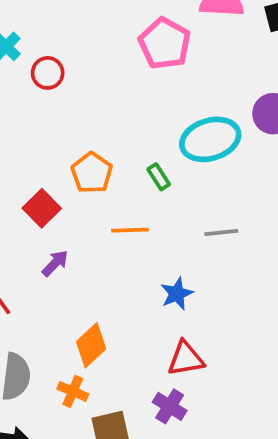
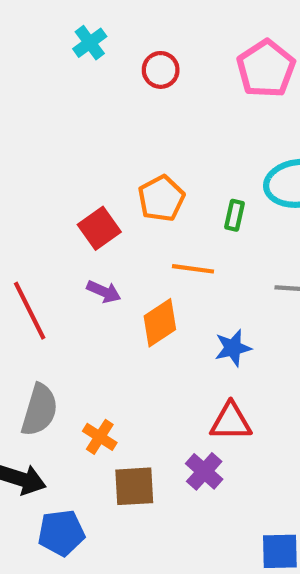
red circle: (48, 73) -> (161, 70), moved
green rectangle: (159, 177) -> (234, 215), turned 36
purple arrow: (55, 263) -> (104, 292), turned 60
orange diamond: (91, 345) -> (160, 323), moved

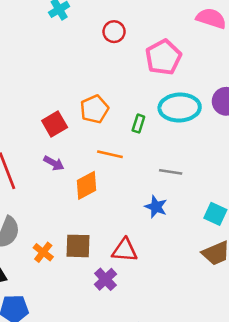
pink pentagon: (266, 69) -> (163, 57), moved
red circle: (161, 70) -> (114, 32), moved
blue star: (233, 348) -> (156, 207), moved, turned 30
brown square: (134, 486) -> (78, 246), moved

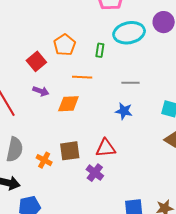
orange diamond: (87, 185) -> (68, 104), turned 35

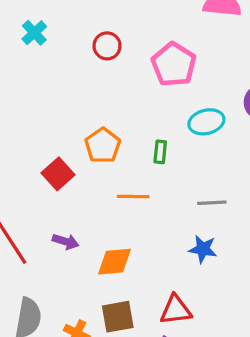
cyan ellipse: (129, 33) -> (206, 122), size x0.7
purple arrow: (41, 91) -> (66, 242), moved
orange diamond: (68, 104) -> (115, 262), moved

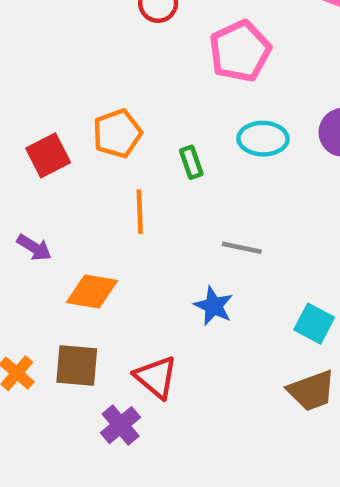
green rectangle: (160, 152) -> (191, 162), turned -40
orange line: (133, 197) -> (140, 212), turned 72
red triangle: (176, 310) -> (156, 377), turned 32

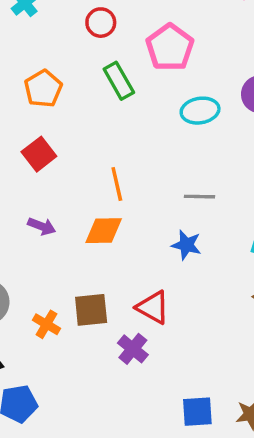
orange pentagon: (117, 134) -> (43, 89), moved
green rectangle: (191, 162) -> (119, 81), moved, size x1.5
orange diamond: (92, 292) -> (104, 231), moved

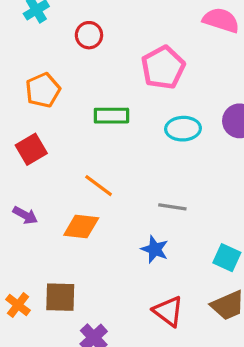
red circle: (101, 23) -> (89, 35), moved
green rectangle: (119, 81) -> (111, 116), moved, turned -68
orange line: (117, 184) -> (99, 186), turned -48
red triangle: (153, 307) -> (168, 311), moved

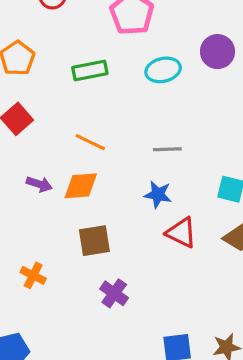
purple arrow: (25, 215) -> (39, 184), moved
brown square: (60, 297) -> (94, 241), moved
red triangle: (168, 311) -> (181, 233), moved

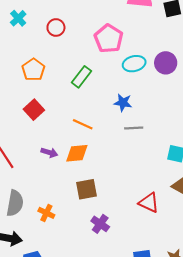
green rectangle: (90, 70) -> (82, 77), turned -40
cyan ellipse: (163, 70) -> (134, 64), moved
blue star: (158, 195) -> (123, 103), moved
red triangle: (181, 233) -> (149, 203), moved

